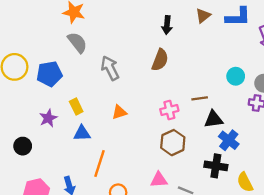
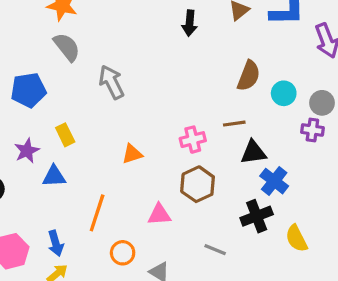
brown semicircle: (160, 60) -> (249, 76), moved
orange triangle: (119, 112) -> (132, 154), moved
blue triangle: (82, 133) -> (54, 176), moved
black cross: (216, 166) -> (257, 216), turned -30
pink triangle: (159, 180) -> (159, 215), moved

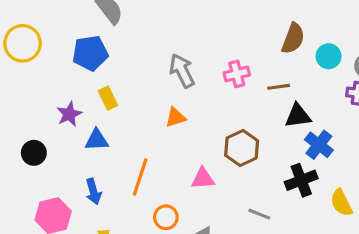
gray arrow: (111, 82) -> (182, 71), moved
blue pentagon: (28, 90) -> (90, 53), moved
pink cross: (193, 140) -> (237, 74), moved
blue arrow: (56, 243) -> (93, 191), moved

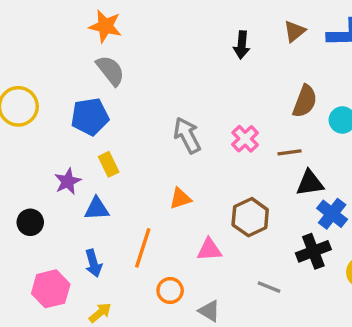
pink cross: (237, 74) -> (245, 139), turned -30
orange triangle: (176, 117) -> (180, 198), moved

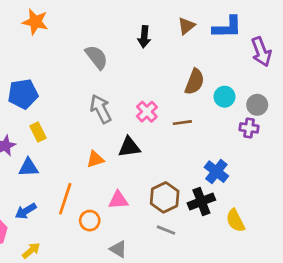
gray semicircle: (110, 71) -> (97, 57), moved
black triangle: (310, 183) -> (129, 147), moved
brown hexagon: (250, 217) -> (165, 197), moved
blue arrow: (93, 263) -> (26, 211), turned 75
orange circle: (170, 291) -> (90, 221), moved

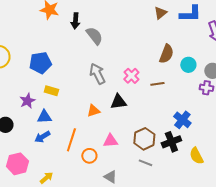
black arrow: (144, 37) -> (75, 21), moved
yellow rectangle: (38, 132) -> (51, 91), turned -48
blue arrow: (26, 211) -> (42, 137), moved

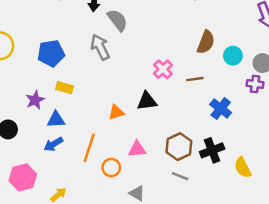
gray arrow: (97, 74) -> (100, 47), moved
blue cross: (182, 120) -> (221, 109), moved

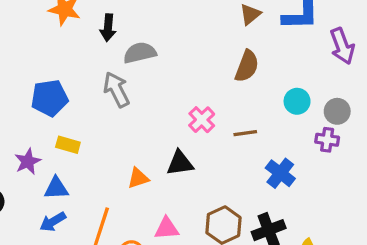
gray semicircle: (117, 20) -> (140, 53), turned -65
brown semicircle: (206, 42) -> (247, 66), moved

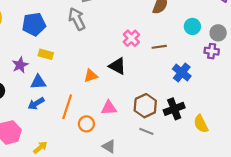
black triangle: (180, 163) -> (117, 66), turned 36

